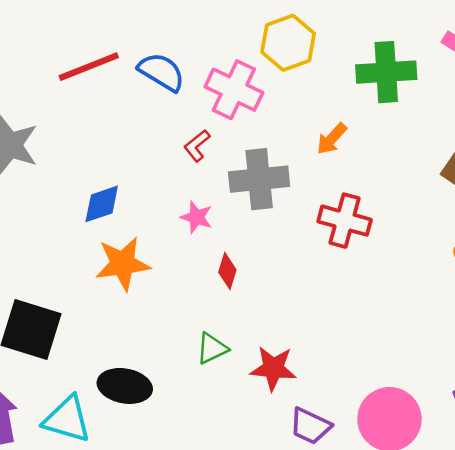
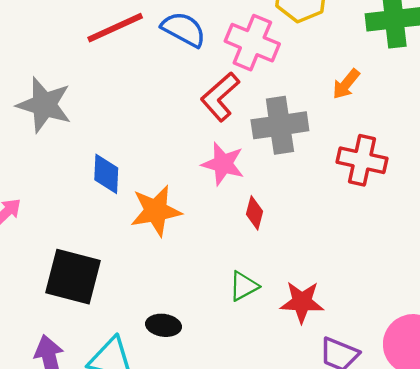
red L-shape: (197, 146) -> (220, 97), size x1.6
blue diamond: (102, 204) -> (106, 174), moved, turned -66
pink star: (196, 217) -> (223, 164), size x1.4
black ellipse: (125, 386) -> (164, 325), size x0.7

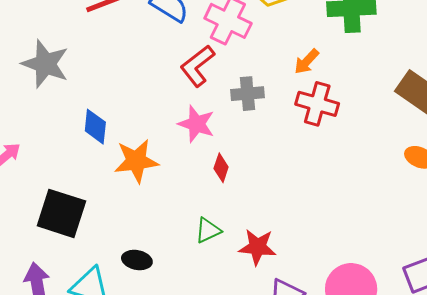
gray cross: (280, 125) -> (248, 94), size x0.7
red cross: (362, 160) -> (317, 104), moved

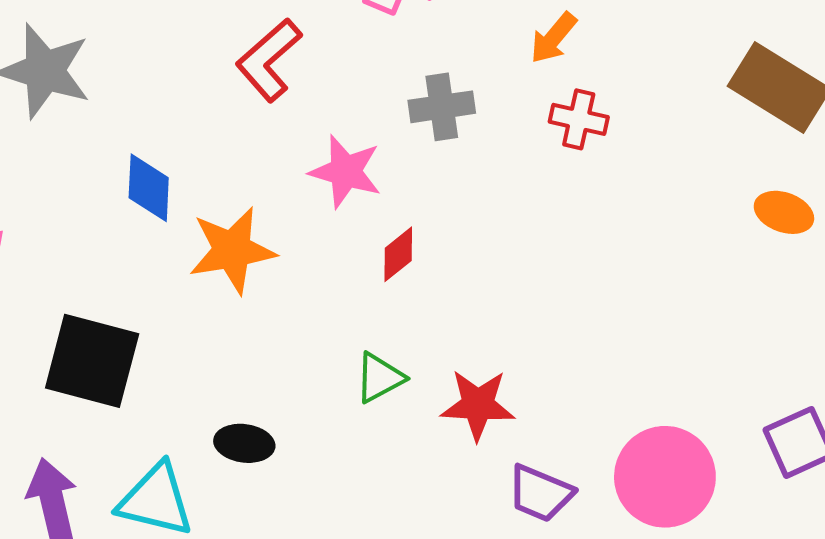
red L-shape: (197, 66) -> (269, 60), moved
red cross: (317, 104) -> (579, 119), size x0.7
red diamond: (221, 168) -> (398, 254), turned 36

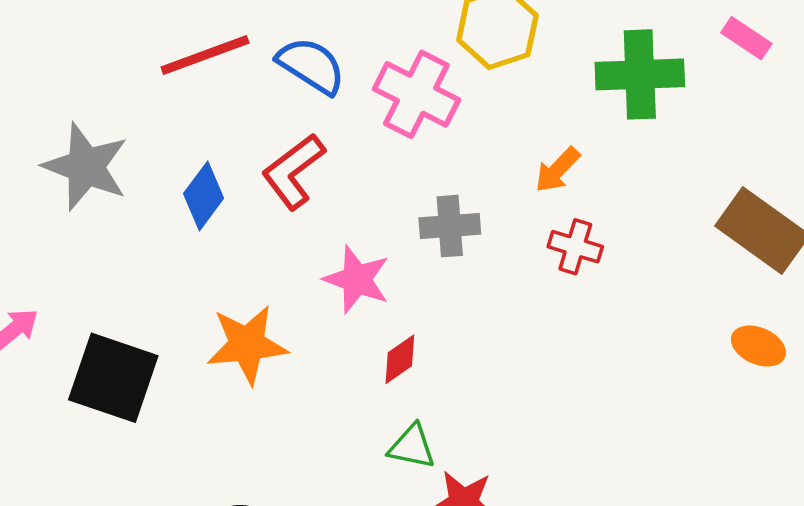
blue diamond: (149, 188) -> (204, 196), moved, turned 30
black square: (92, 361) -> (113, 378), moved
green triangle: (380, 378) -> (412, 447), moved, turned 36

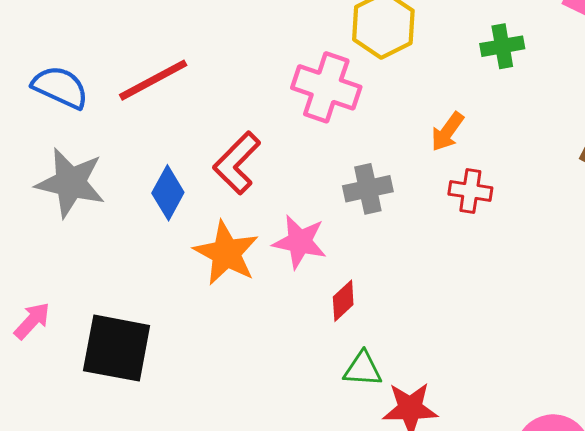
blue semicircle: (311, 66) -> (60, 87), moved
green cross: (640, 74) -> (502, 46), size x0.6
orange star: (247, 344) -> (226, 253), moved, turned -30

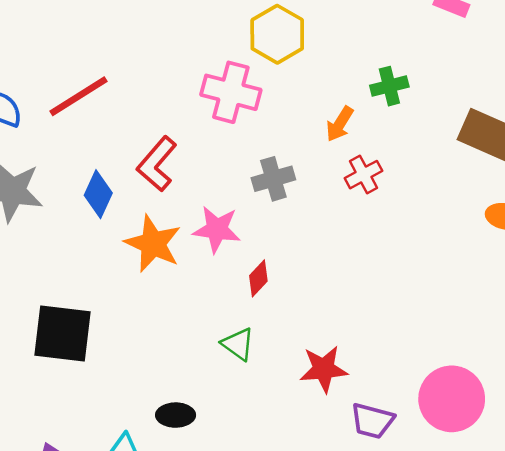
green cross: (502, 46) -> (389, 86), moved
red cross: (470, 191) -> (363, 175), turned -33
green triangle: (363, 369) -> (238, 344), moved, turned 36

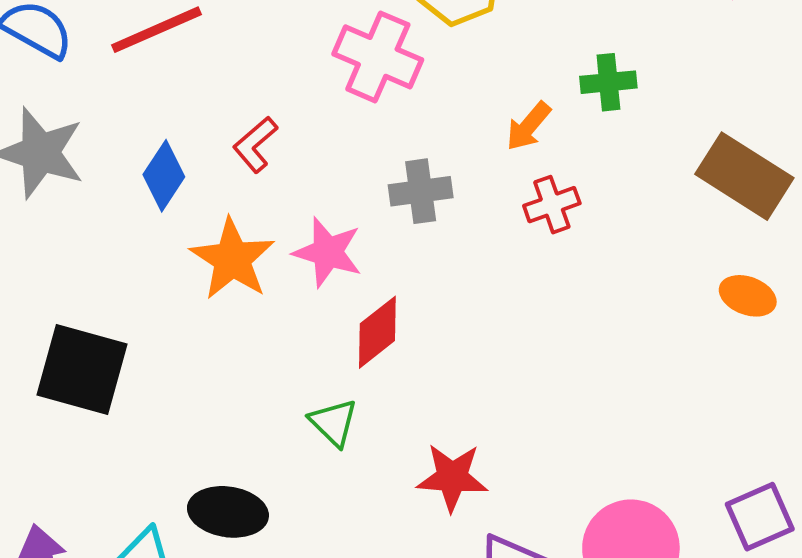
red L-shape: (157, 164) -> (255, 145), size x0.7
red diamond: (258, 278) -> (377, 332), size x1.4
black ellipse: (176, 415) -> (228, 512), size x1.4

